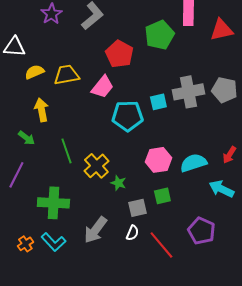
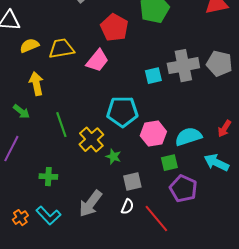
cyan pentagon: (127, 116) -> (122, 112), moved
green square: (162, 196) -> (169, 163), moved
green cross: (53, 203) -> (48, 177), size x0.6
purple pentagon: (201, 231) -> (183, 189), moved

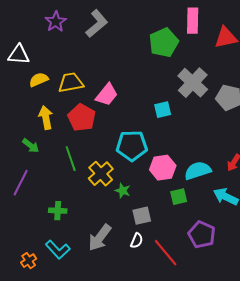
red pentagon: (114, 28) -> (82, 118), moved
gray cross: (183, 66) -> (193, 83), moved, turned -36
purple pentagon: (183, 189) -> (202, 235), moved
orange cross: (20, 218) -> (29, 261), moved

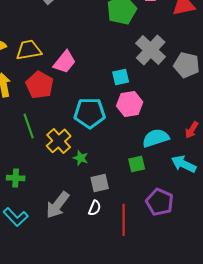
pink hexagon: (163, 168) -> (130, 104), moved
red line: (166, 253) -> (124, 220), turned 40

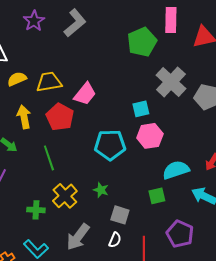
yellow cross: (59, 141) -> (65, 196), moved
gray square: (100, 183) -> (120, 215), turned 30

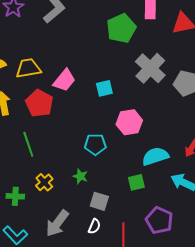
cyan square: (141, 109) -> (104, 88), moved
cyan pentagon: (110, 145) -> (95, 144), moved, size x0.7
yellow cross: (65, 196) -> (44, 182), size x0.7

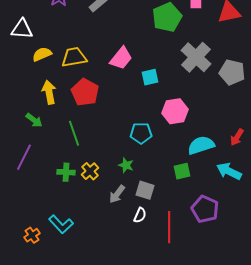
pink trapezoid: (64, 80) -> (121, 58), moved
green cross: (15, 196) -> (66, 172), moved
gray arrow: (57, 223) -> (117, 194), moved, size x0.7

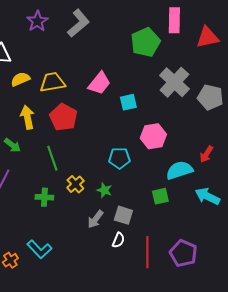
red arrow: (237, 137) -> (206, 154), moved
yellow cross: (90, 171) -> (75, 184), moved
purple pentagon: (205, 209) -> (183, 253), moved

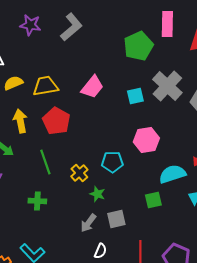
purple star: (37, 21) -> (30, 25), turned -30
cyan square: (128, 102) -> (135, 96), moved
yellow cross: (75, 184) -> (79, 173), moved
gray square: (123, 215) -> (116, 219), turned -30
white semicircle: (118, 240) -> (100, 251), moved

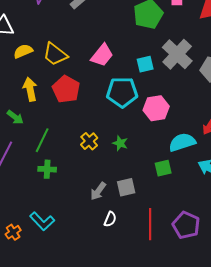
yellow trapezoid: (45, 86) -> (55, 54), turned -132
green line: (45, 162) -> (42, 140), moved, turned 45
cyan pentagon: (112, 162) -> (122, 92), moved, size x1.4
green star: (97, 194) -> (120, 143), moved

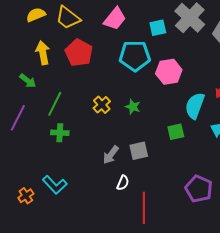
cyan semicircle: (182, 142) -> (195, 106), turned -52
red line: (150, 224) -> (144, 208), moved

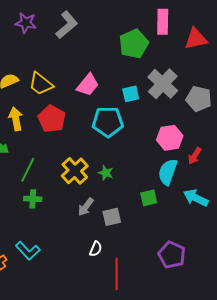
pink hexagon: (169, 72) -> (170, 138), moved
yellow cross: (102, 105) -> (75, 171), size x1.5
gray arrow: (111, 155) -> (86, 207), moved

